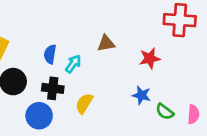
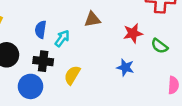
green semicircle: (165, 112) -> (159, 46), moved

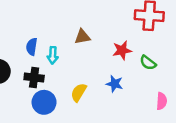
cyan arrow: (62, 38) -> (53, 55), turned 147
yellow semicircle: (72, 75) -> (79, 92), moved
blue circle: (30, 86) -> (44, 102), moved

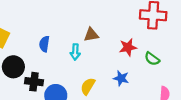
cyan arrow: (53, 55) -> (75, 52), moved
black cross: (34, 78) -> (34, 82), moved

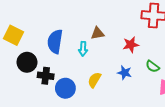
blue semicircle: (44, 44) -> (55, 42), size x1.6
green semicircle: (152, 59) -> (153, 66), moved

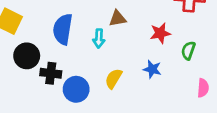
green semicircle: (153, 66) -> (188, 51), moved, turned 72

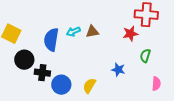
red star: (160, 33) -> (130, 34), moved
cyan arrow: (99, 39) -> (73, 32), moved, turned 64
yellow semicircle: (114, 79) -> (89, 86), moved

